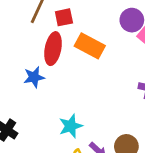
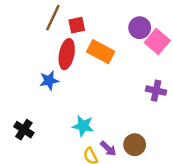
cyan star: (71, 126) -> (83, 126), turned 30

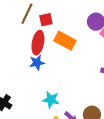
blue star: (49, 81) -> (37, 63), moved

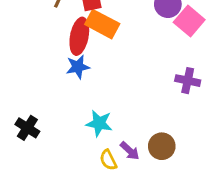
orange rectangle: (65, 41) -> (102, 24), moved

